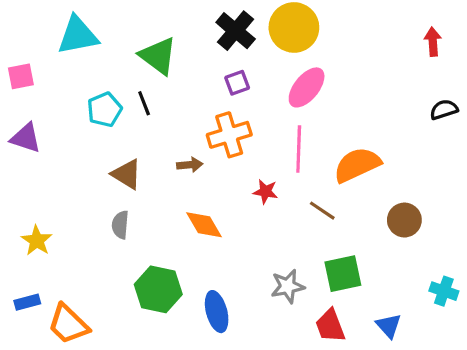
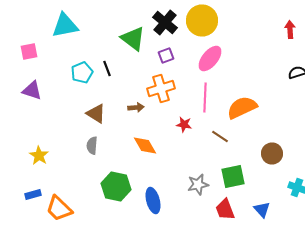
green triangle: (158, 56) -> (133, 38), moved
brown circle: (404, 220) -> (272, 154), moved

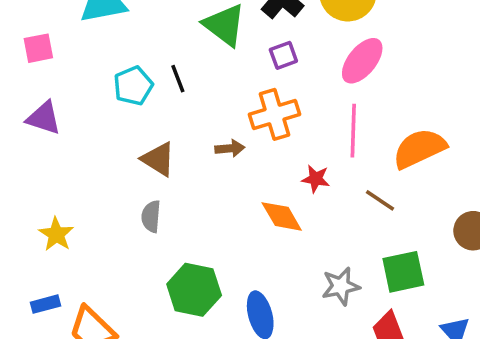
orange diamond: (145, 146) -> (282, 216), moved

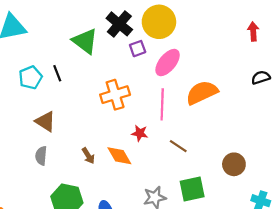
purple square: (283, 55) -> (138, 49), moved
brown arrow: (230, 148) -> (88, 156), moved, turned 63
orange semicircle: (419, 148) -> (202, 93), moved

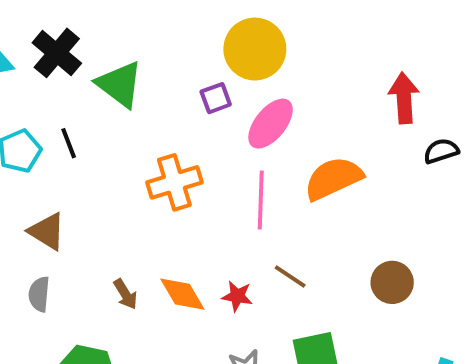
black cross: (119, 24) -> (57, 53), moved
red arrow: (253, 31) -> (404, 98), moved, size x1.4
red star: (140, 133) -> (237, 296), moved
brown circle: (234, 164) -> (392, 282), moved

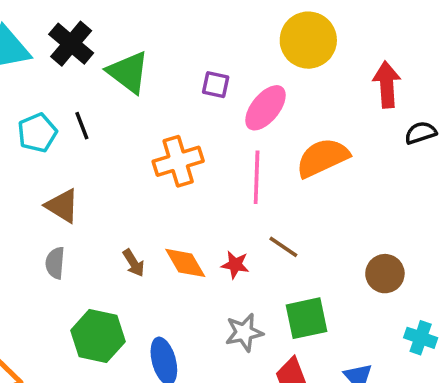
yellow circle: (255, 49) -> (308, 40), moved
purple square: (216, 98) -> (216, 85), turned 32
brown circle: (392, 282) -> (385, 274), moved

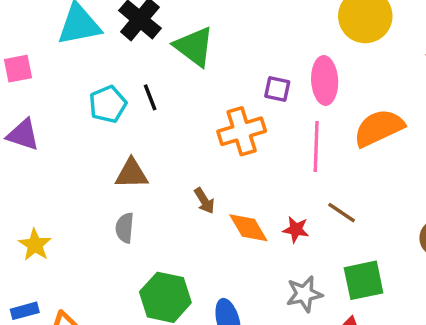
purple square: (216, 85) -> (277, 89), moved
pink ellipse: (266, 108) -> (325, 80), turned -42
brown triangle: (62, 206) -> (131, 174), turned -33
brown arrow: (134, 263) -> (204, 201), moved

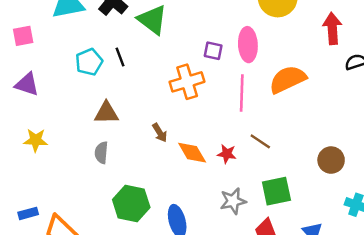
yellow star: (35, 245) -> (36, 140), moved, turned -30

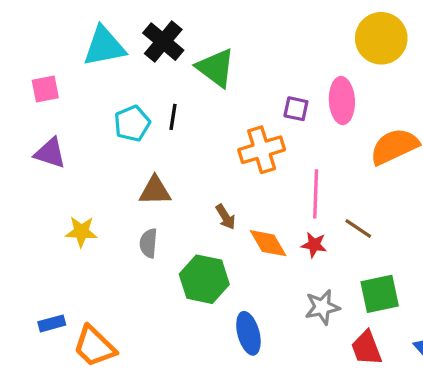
black line: (120, 57) -> (173, 117), turned 30
pink line: (242, 93) -> (316, 194), moved
yellow star: (36, 140) -> (81, 232), moved
green hexagon: (131, 203) -> (204, 279), moved

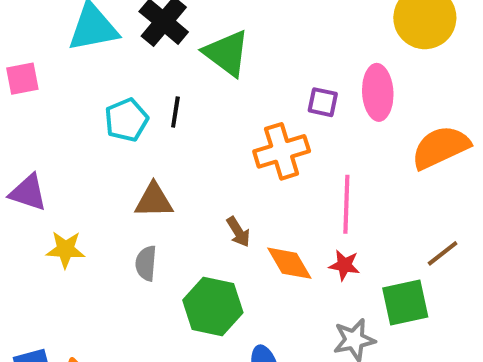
purple triangle: (50, 153) -> (28, 193), moved
brown line: (358, 228) -> (443, 253), moved, turned -72
green square: (380, 294) -> (405, 303), moved

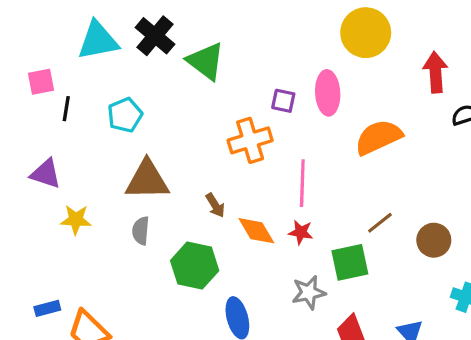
black line: (175, 112) -> (66, 109), moved
brown triangle: (154, 200) -> (147, 180), size x1.4

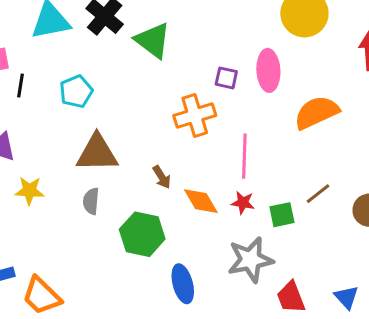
green square: (350, 262) -> (282, 215), moved, size x0.7
gray star: (309, 292) -> (250, 260), size x1.4

